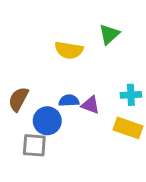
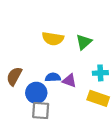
green triangle: (109, 34) -> (84, 42), moved
gray square: (34, 145) -> (41, 110), moved

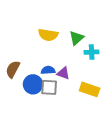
cyan cross: (100, 73) -> (92, 52), moved
gray square: (41, 110) -> (49, 87), moved

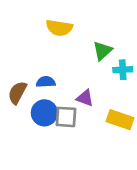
yellow semicircle: (48, 35) -> (59, 28), moved
blue semicircle: (48, 70) -> (46, 82), moved

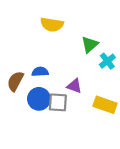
cyan cross: (123, 70) -> (107, 61), turned -35

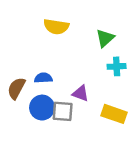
green triangle: (90, 45) -> (105, 38), moved
cyan cross: (107, 61) -> (117, 66), turned 35

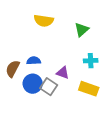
cyan cross: (117, 66) -> (91, 61), moved
gray square: (63, 111) -> (49, 87), turned 30

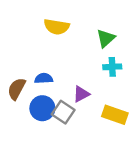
cyan cross: (91, 61) -> (112, 67), moved
purple triangle: (63, 73) -> (81, 94), turned -48

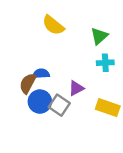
yellow semicircle: (57, 27) -> (53, 25), turned 30
brown semicircle: (17, 89) -> (28, 83), moved

